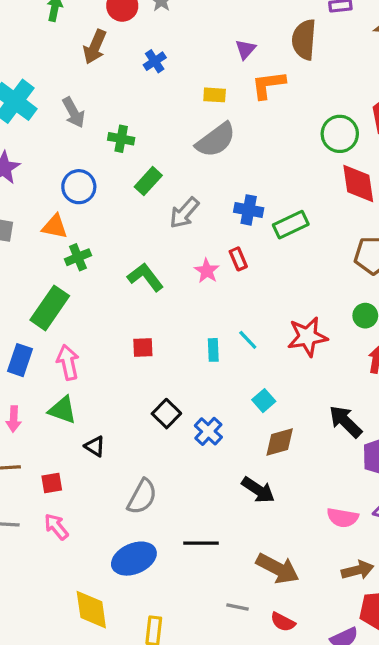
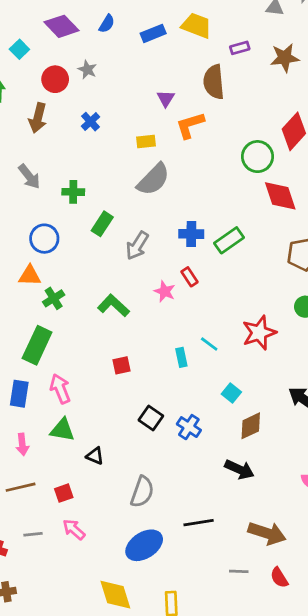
red semicircle: (283, 622) -> (279, 578), turned 40

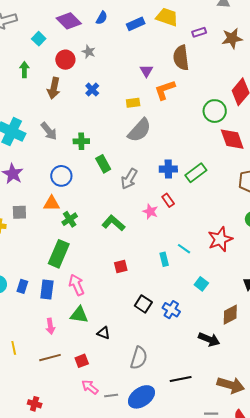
green rectangle: (102, 224) -> (103, 164), turned -60
brown diamond: (251, 426) -> (230, 315), moved
gray line: (33, 534) -> (111, 396), moved

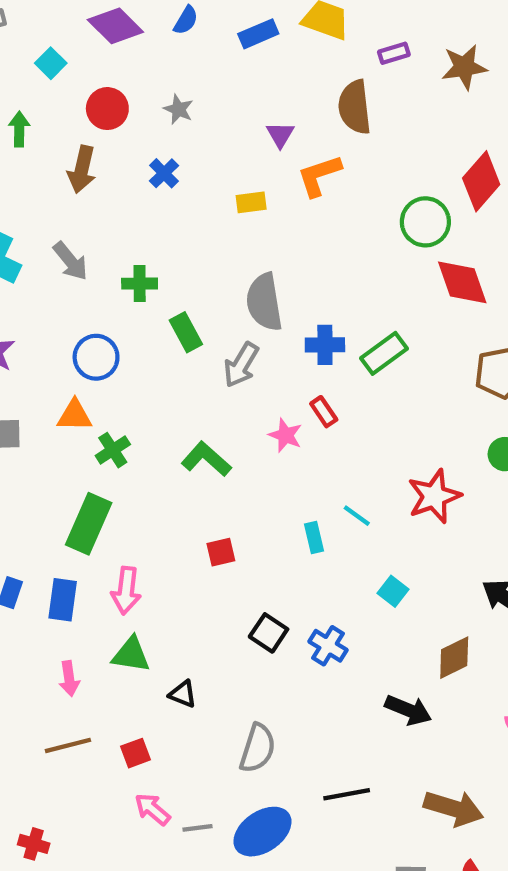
gray star: (89, 52) -> (178, 109), moved
gray semicircle: (139, 130) -> (264, 302), moved, turned 128
pink arrow: (77, 285) -> (126, 591), turned -150

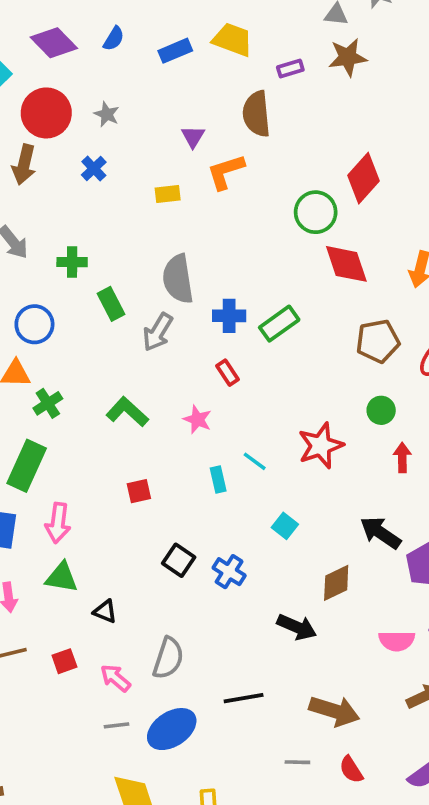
brown star: (464, 67) -> (348, 57), moved
red circle: (107, 109) -> (46, 113), size x1.4
pink star: (285, 435) -> (197, 419), moved
pink arrow: (152, 809) -> (115, 678), moved

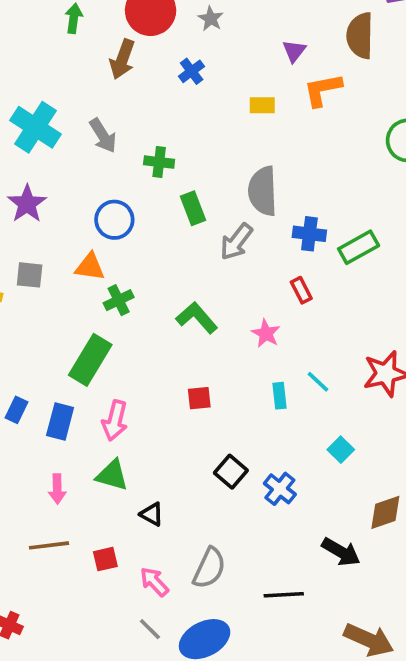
black line: (244, 698) -> (284, 595), moved
gray line: (117, 725) -> (150, 629), turned 45

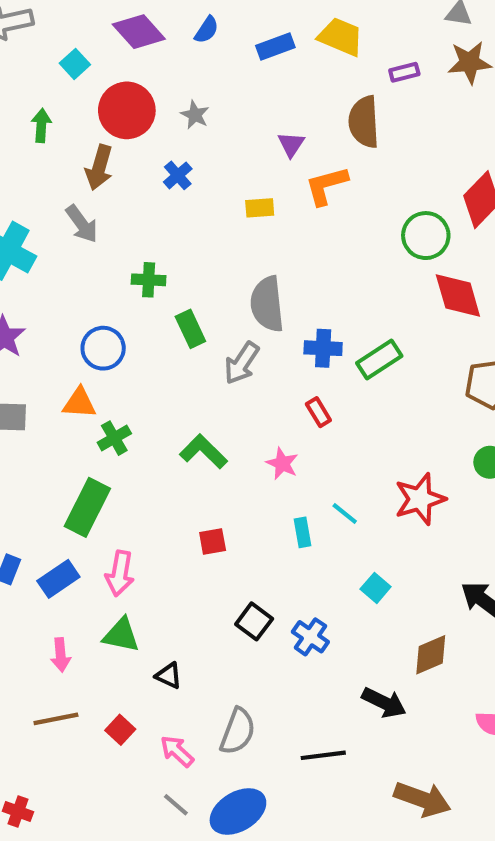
gray arrow: (103, 136) -> (82, 224), moved
blue rectangle: (60, 421) -> (58, 579), turned 45
red square: (105, 559) -> (120, 730), turned -30

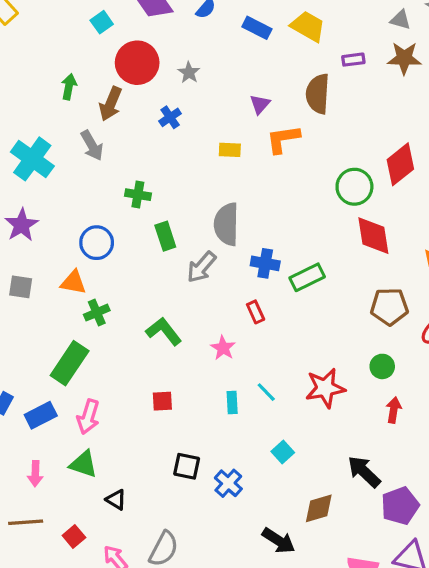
blue rectangle: (275, 47) -> (257, 28), turned 40
green arrow: (41, 125) -> (69, 87), moved
black square: (254, 621) -> (187, 466), turned -32

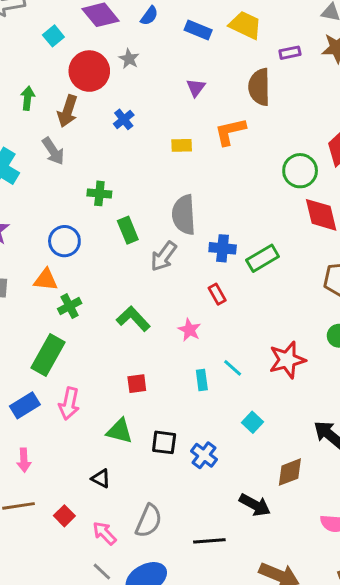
gray star: (189, 72) -> (129, 59), moved
purple triangle: (260, 104) -> (196, 88), moved
green triangle: (83, 464) -> (120, 431), moved

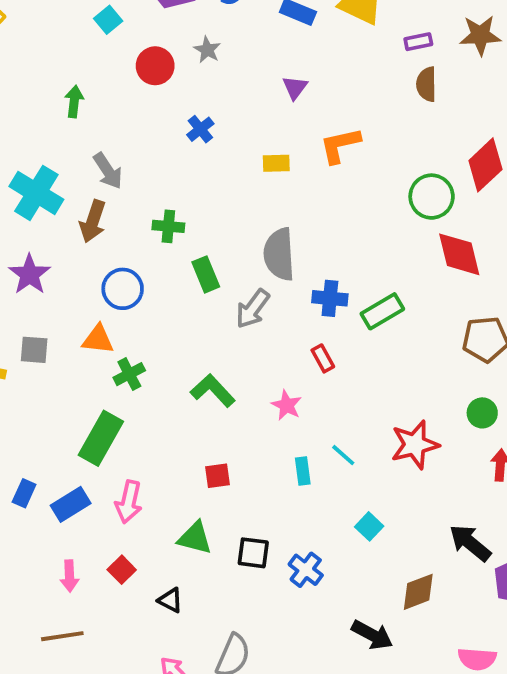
red circle: (89, 71) -> (155, 66), size x0.7
brown semicircle: (259, 87) -> (426, 84), moved, size x0.7
brown arrow: (68, 111) -> (93, 221), moved
red square: (64, 516) -> (122, 570), moved

